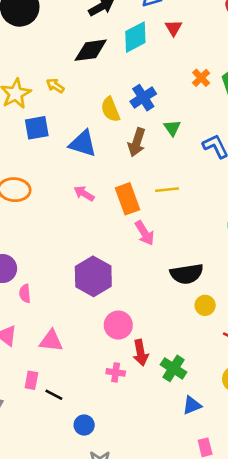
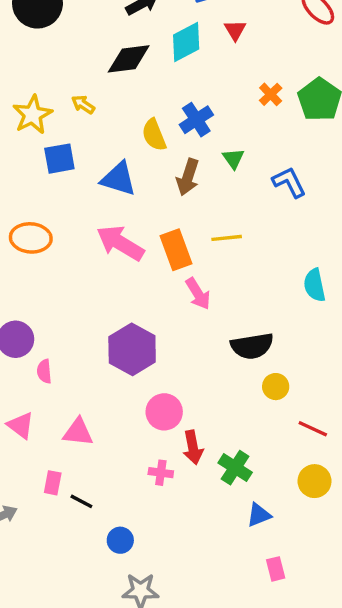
pink arrow: (84, 194) -> (120, 243), size x1.8

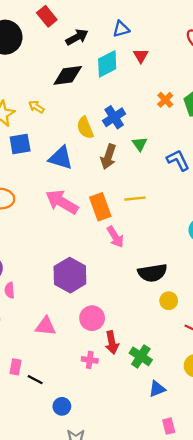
pink triangle: (78, 432) -> (46, 326), moved

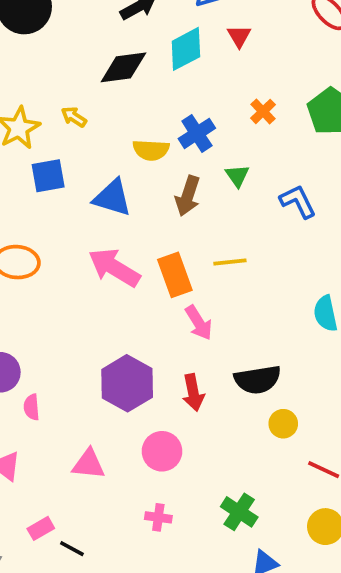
orange cross: (165, 100) -> (263, 111), moved
yellow semicircle: (85, 128) -> (151, 150), turned -65
red arrow: (112, 342) -> (193, 392), moved
pink rectangle: (15, 367) -> (41, 528), turned 49

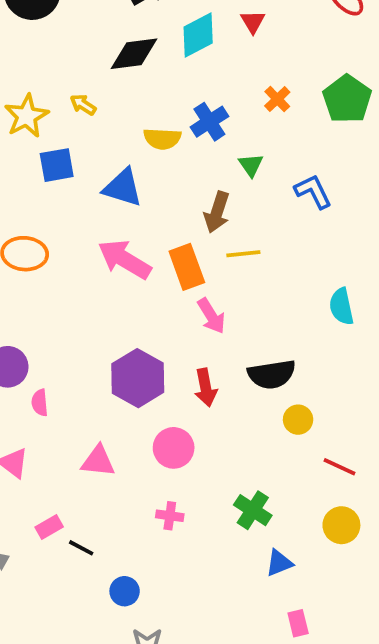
brown arrow: (188, 196) -> (217, 212), moved

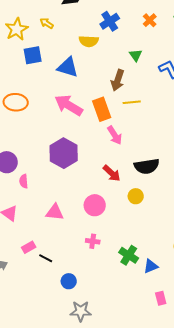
blue cross: (209, 122) -> (110, 21), moved
purple hexagon: (138, 378) -> (64, 153), moved
red arrow: (206, 388) -> (112, 173), turned -36
yellow circle: (298, 420) -> (136, 196), moved
green cross: (253, 510) -> (129, 255), moved

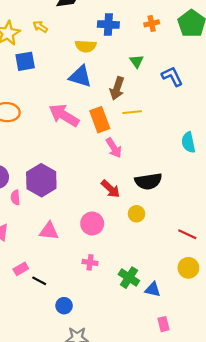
orange cross: (150, 20) -> (152, 23), turned 32
blue cross: (110, 21) -> (108, 25), turned 36
blue triangle: (68, 67) -> (80, 76), moved
purple hexagon: (64, 153) -> (41, 180), moved
blue triangle: (151, 266) -> (153, 289), turned 35

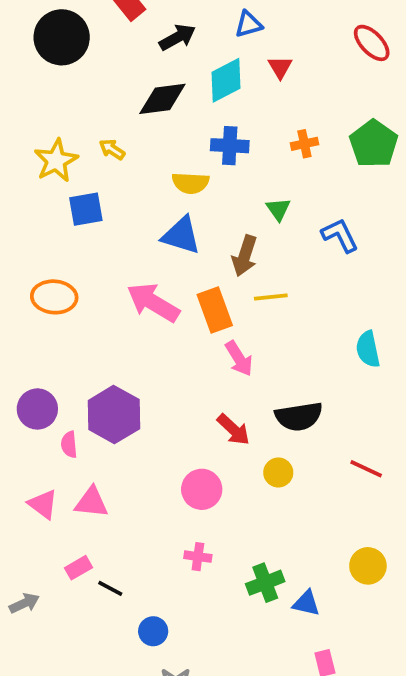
pink triangle: (49, 231) -> (92, 502), moved
red line: (187, 234) -> (366, 469), moved
green cross: (129, 278) -> (265, 583), turned 36

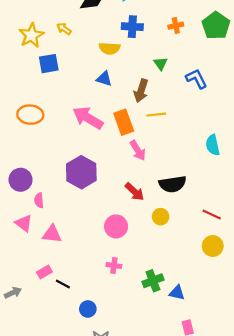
blue triangle: (181, 235) -> (104, 79), size x0.7
purple hexagon: (114, 415) -> (81, 172), moved
pink triangle: (43, 504) -> (24, 223), moved
yellow circle: (368, 566) -> (213, 246), moved

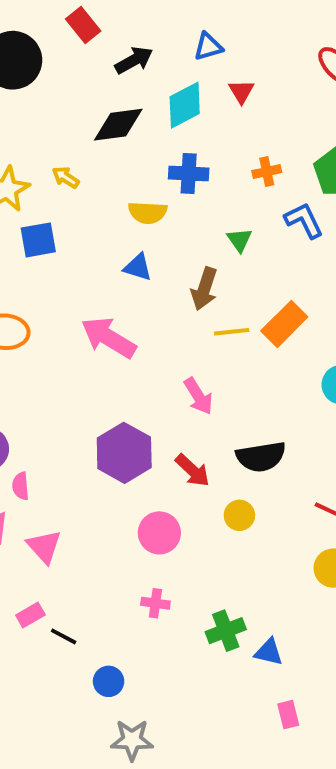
blue L-shape: (196, 79) -> (304, 220), moved
orange rectangle: (124, 122) -> (284, 324), moved, turned 65
purple hexagon: (81, 172) -> (124, 453), moved
pink triangle: (52, 234) -> (44, 547), turned 42

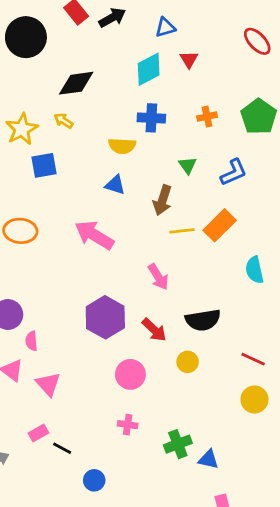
black arrow: (134, 60) -> (112, 18), moved
black diamond: (118, 125) -> (76, 83), moved
blue L-shape: (304, 220) -> (234, 172), moved, turned 92

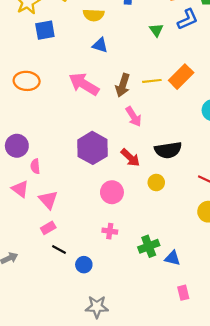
yellow semicircle: (122, 146) -> (94, 15), moved
blue L-shape: (234, 172) -> (188, 19), moved
brown arrow: (162, 200) -> (123, 85), moved
pink rectangle: (38, 433) -> (48, 228), moved
blue circle: (94, 480) -> (84, 265), moved

